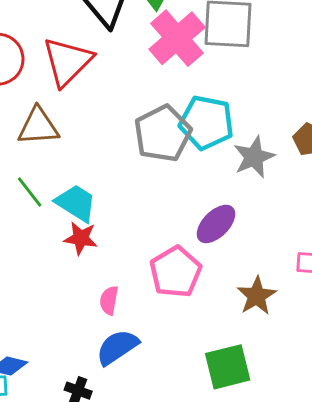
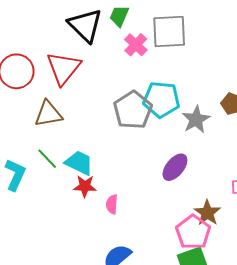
pink cross: (177, 38) -> (136, 45), size x0.6
pink pentagon: (176, 272) -> (193, 232), moved
pink semicircle: (109, 300) -> (112, 204), moved

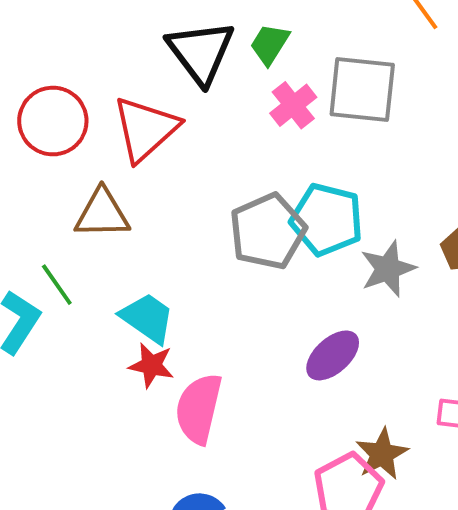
green line: (47, 159) -> (57, 285), moved
pink semicircle: (112, 204) -> (199, 409), size x1.8

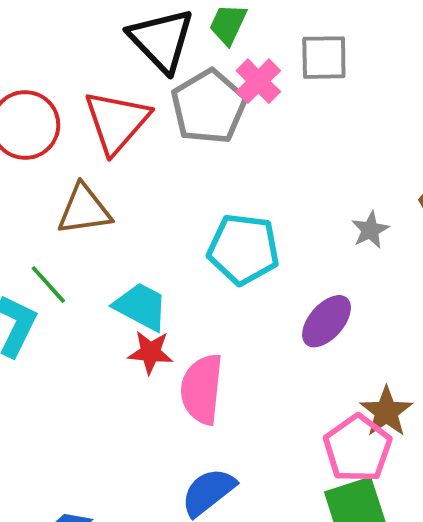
gray square: (362, 89) -> (324, 58), size x0.7
cyan pentagon: (327, 220) -> (243, 249), moved
gray pentagon: (268, 231) -> (209, 107), moved
gray star: (388, 269) -> (370, 230), size x0.7

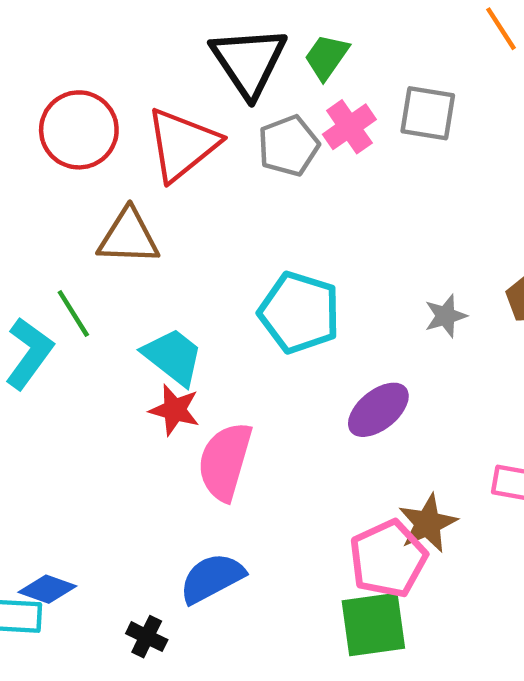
gray pentagon: (209, 107) -> (289, 146), size x0.7

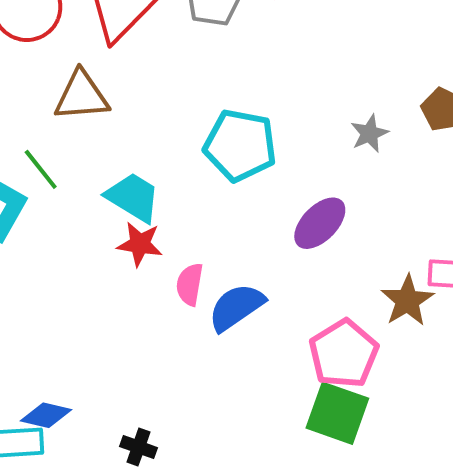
pink semicircle: (225, 461) -> (190, 284), size x0.6
brown star: (428, 523) -> (407, 301), moved
blue semicircle: (212, 578) -> (236, 307), moved
green square: (373, 625) -> (337, 413), turned 34

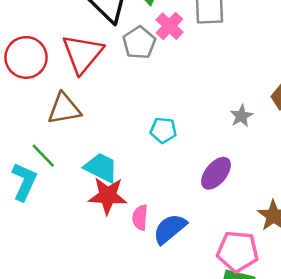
cyan pentagon: (240, 145) -> (163, 130), size x0.6
red star: (140, 244) -> (108, 196), size x1.4
pink pentagon: (344, 354) -> (238, 251), turned -30

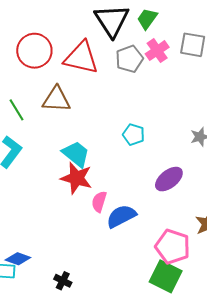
red triangle: (83, 54) -> (81, 58), turned 51
green line: (43, 156) -> (17, 110), moved

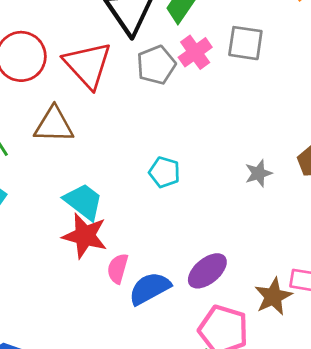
red triangle: (81, 58) -> (88, 65), turned 36
purple ellipse: (169, 179) -> (207, 271), moved

